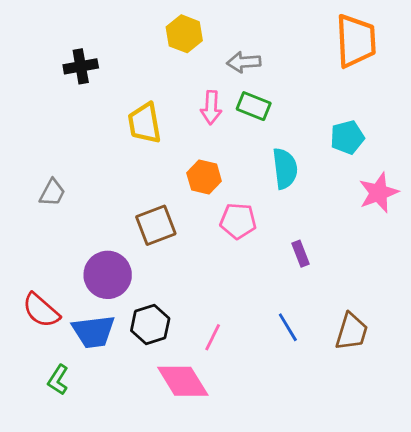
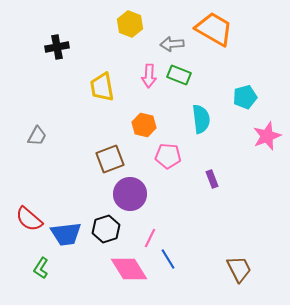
orange trapezoid: (356, 41) -> (214, 29), moved, turned -57
purple circle: (108, 275) -> (130, 194), moved
blue line: (288, 327) -> (168, 259), moved
brown trapezoid: (352, 332) -> (239, 269), moved, turned -44

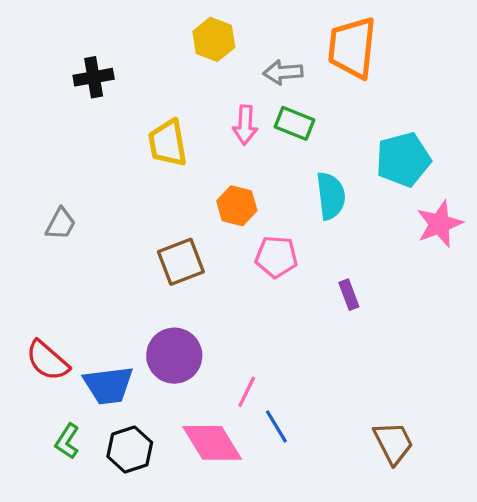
orange trapezoid: (214, 29) -> (352, 48), turned -114
cyan pentagon: (245, 97) -> (403, 160), size x1.4
purple circle: (130, 194) -> (174, 356), moved
black hexagon: (106, 229) -> (130, 449), moved

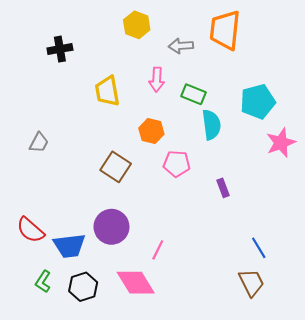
green rectangle: (295, 123) -> (194, 94), moved
brown square: (181, 262) -> (116, 167), turned -36
blue line: (276, 426) -> (259, 248), moved

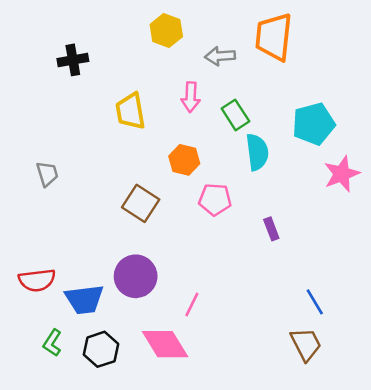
green rectangle: (194, 94) -> (235, 115), turned 35
gray trapezoid: (39, 143) -> (47, 174), turned -45
red semicircle: (30, 230) -> (37, 280), turned -48

